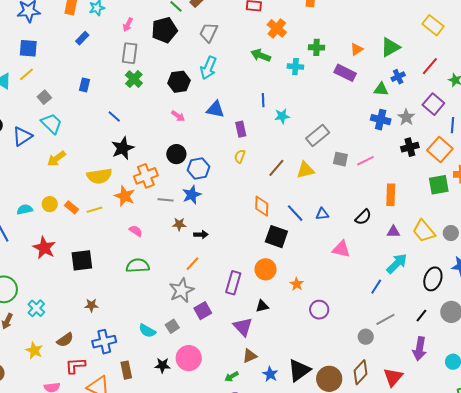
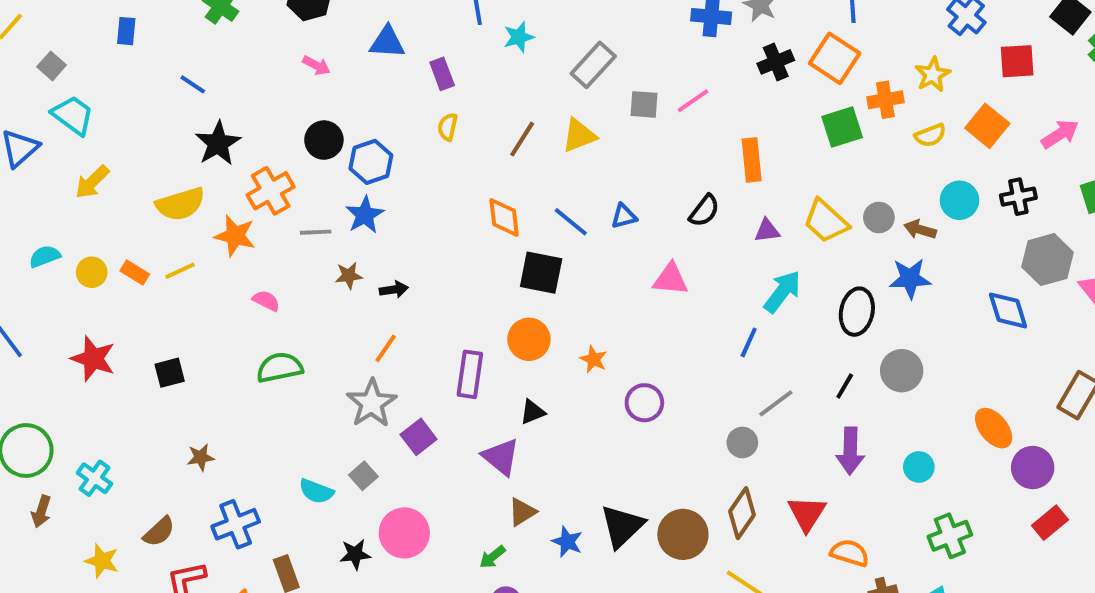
cyan semicircle: (25, 210) -> (45, 256), moved
black square: (82, 260) -> (170, 373), size x0.7

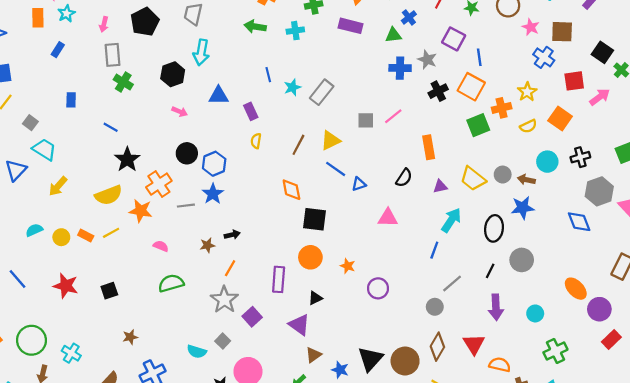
gray rectangle: (593, 65) -> (322, 92), moved
pink arrow: (1060, 134) -> (600, 97), moved
blue line: (571, 222) -> (336, 169), moved
brown star: (349, 276) -> (207, 245), moved

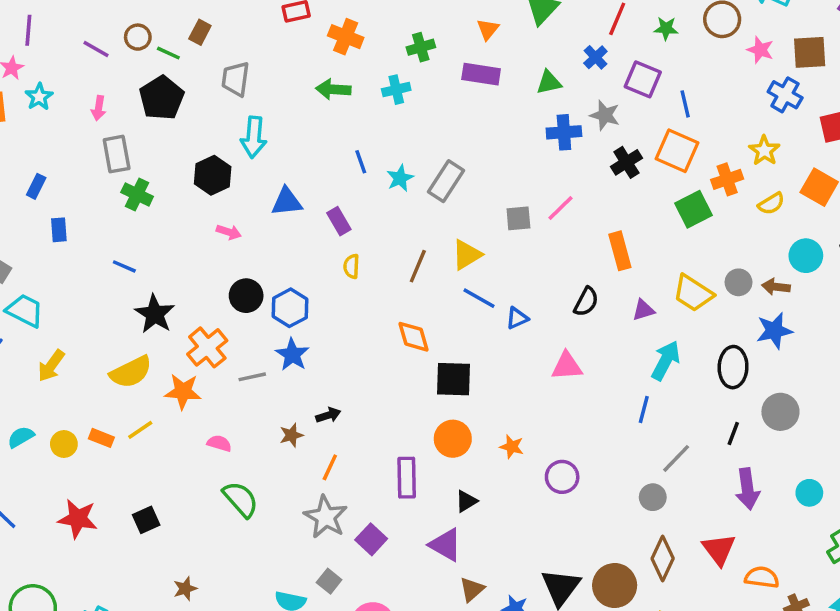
blue cross: (409, 17) -> (595, 57), moved
blue rectangle: (58, 50) -> (36, 186), moved
green semicircle: (171, 283) -> (241, 499), turned 70

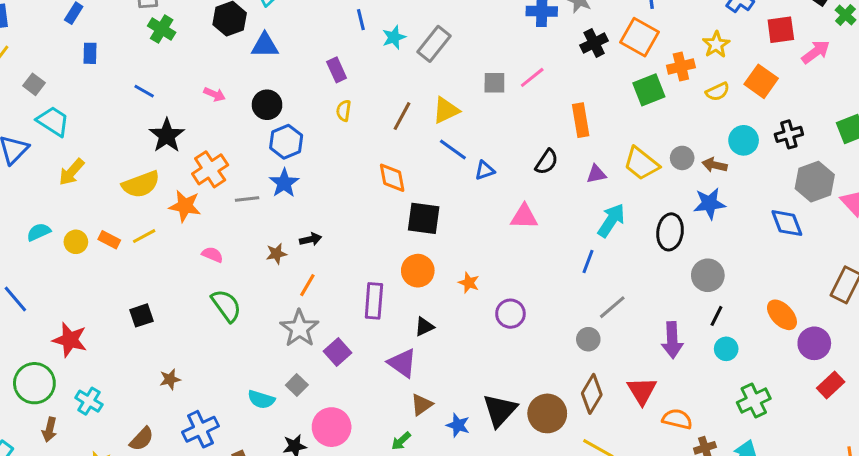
blue triangle: (287, 202) -> (265, 45), moved
pink arrow: (229, 232) -> (215, 94), moved
black circle: (246, 296) -> (267, 105), moved
black line: (733, 433) -> (716, 316), moved
red star: (78, 519) -> (70, 340), moved

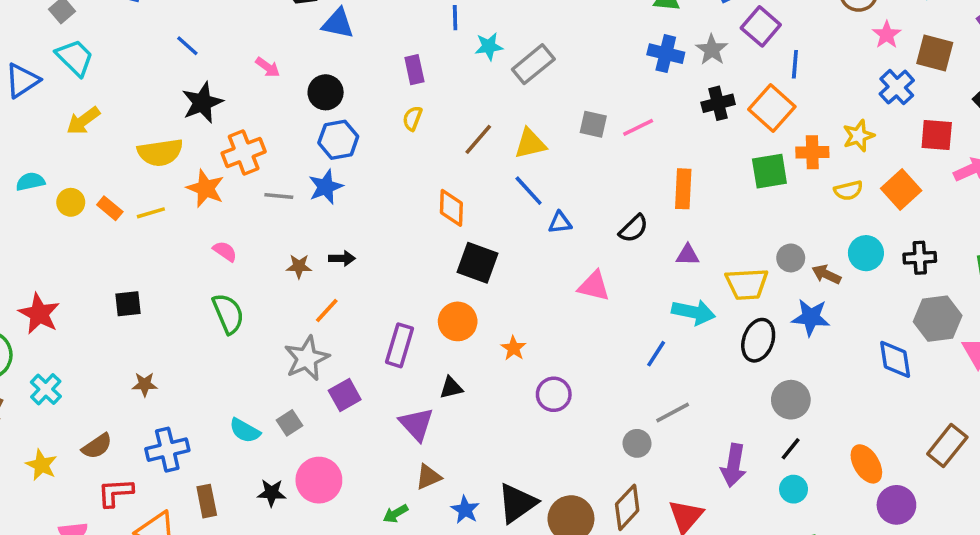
yellow trapezoid: (641, 164) -> (747, 284), moved, turned -54
cyan arrow: (611, 220) -> (693, 312), turned 56

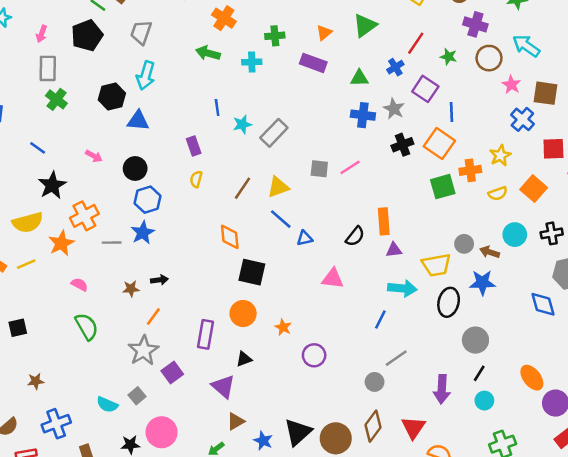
orange star: (205, 188) -> (61, 243), turned 30
orange rectangle: (683, 189) -> (384, 221), moved

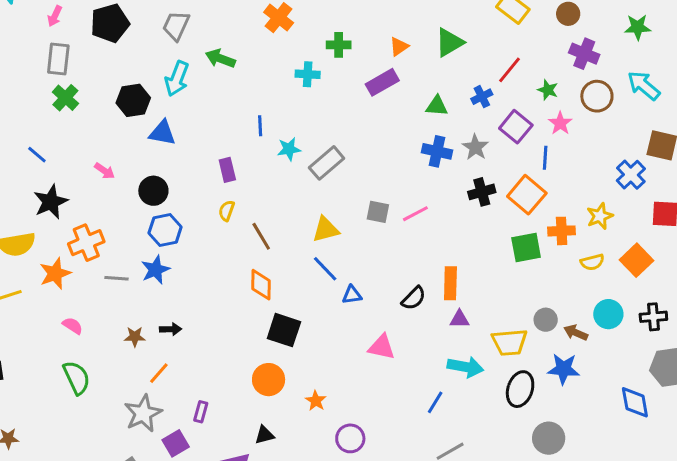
green arrow: (208, 53) -> (220, 59), moved
purple rectangle: (313, 63) -> (382, 82), turned -55
pink star: (511, 85) -> (560, 123), moved
brown line: (243, 188) -> (261, 236), moved, turned -70
purple rectangle: (205, 334) -> (201, 412), moved, size x0.6

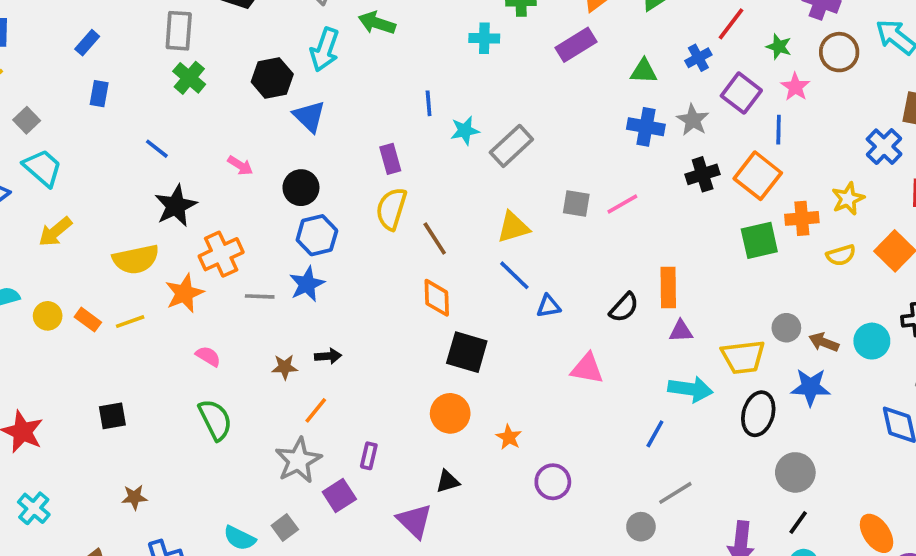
blue triangle: (162, 133) -> (309, 116), turned 36
yellow semicircle: (227, 211) -> (391, 209), size x1.6
cyan circle: (608, 314) -> (872, 341), moved

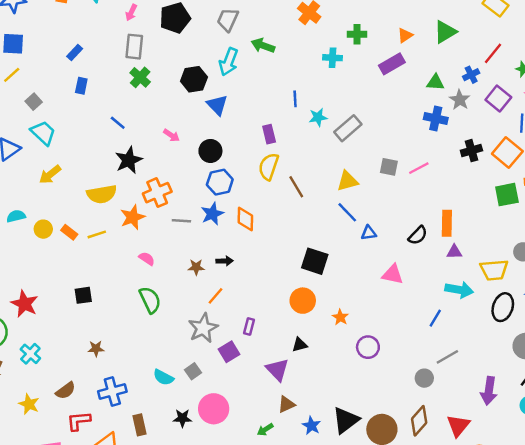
gray star: (693, 120) -> (460, 100), moved
orange diamond: (437, 298) -> (245, 219), moved

